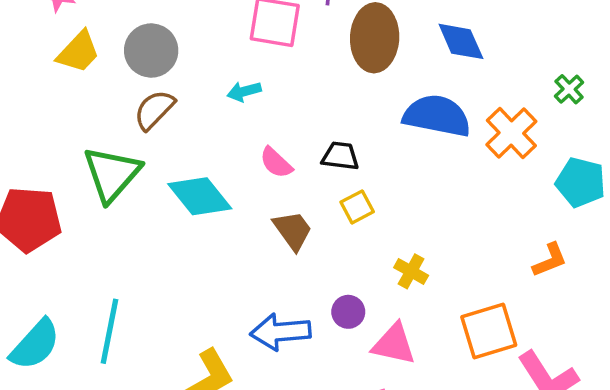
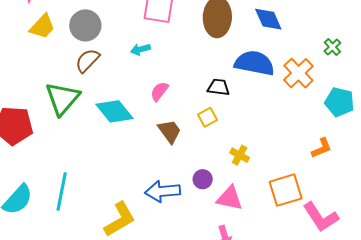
black trapezoid: (340, 156) -> (218, 87), moved
pink semicircle: (276, 163) -> (159, 91), turned 85

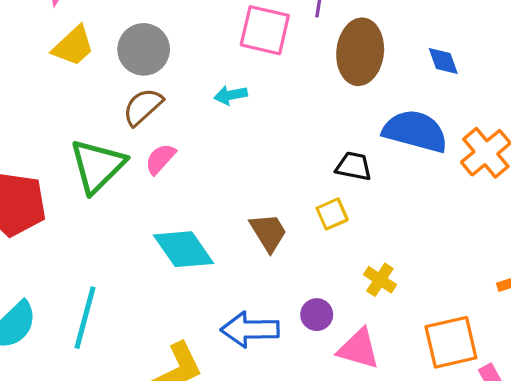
blue diamond: (268, 19) -> (443, 61), size x0.7
pink semicircle: (159, 91) -> (160, 159), moved
cyan diamond: (114, 111) -> (183, 249), moved

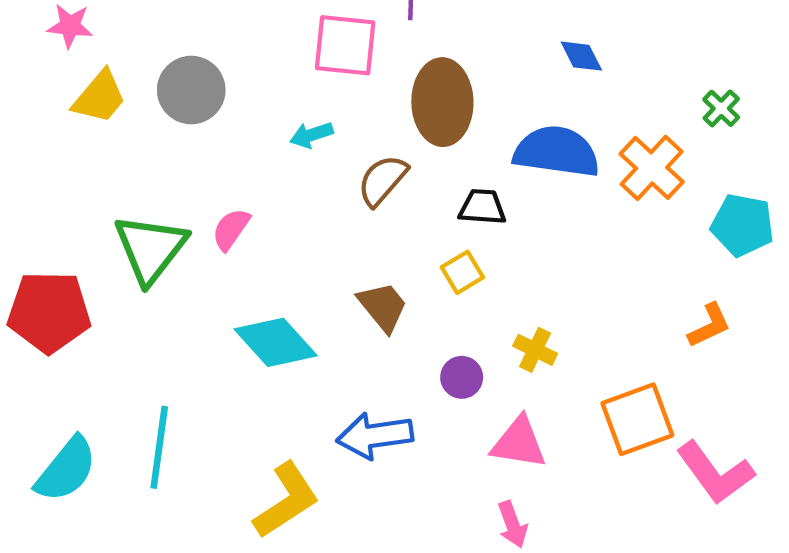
brown ellipse: (360, 52) -> (442, 102), moved
brown semicircle: (143, 107) -> (382, 180), moved
purple circle: (317, 315) -> (462, 377), moved

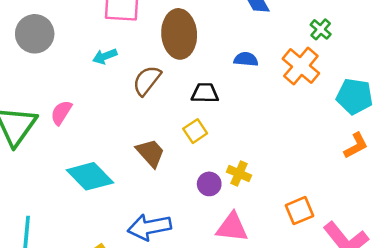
green cross: (721, 108) -> (321, 29), moved
blue semicircle: (556, 152) -> (246, 59), size x0.5
orange L-shape: (709, 325) -> (356, 146), moved
purple circle: (462, 377) -> (209, 184), moved
orange square: (637, 419) -> (300, 211), size x0.7

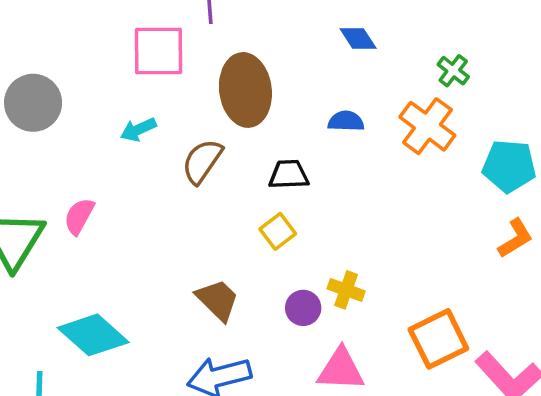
brown trapezoid: (150, 153) -> (218, 300), moved
cyan diamond: (90, 176) -> (93, 335), moved
orange square: (300, 211) -> (438, 339), size x1.4

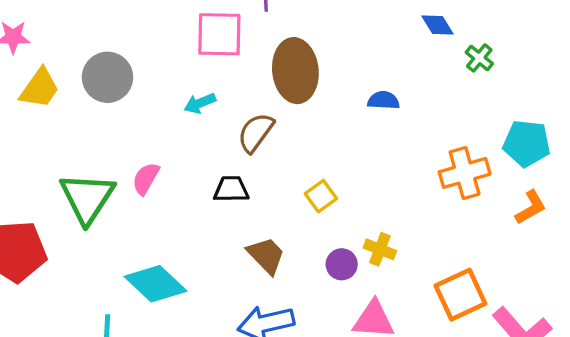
blue diamond: (358, 39) -> (438, 25), moved
orange cross: (427, 126) -> (465, 173), moved, turned 36
black trapezoid: (289, 175) -> (231, 189), moved

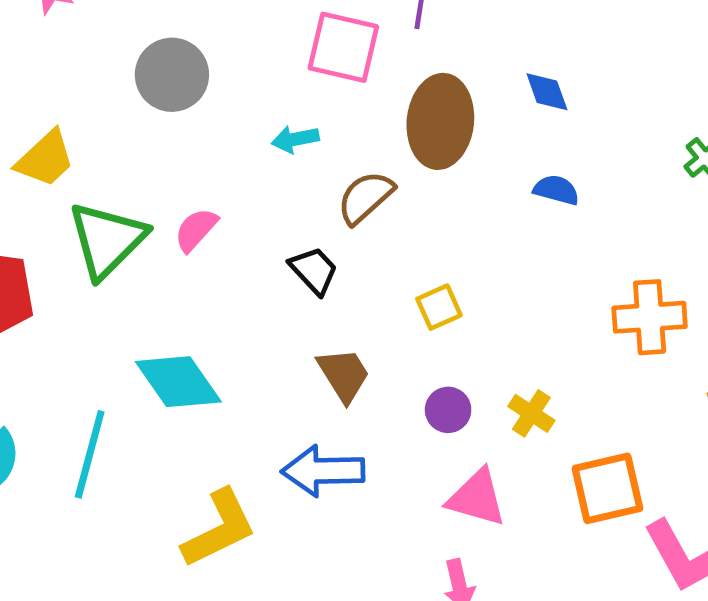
blue diamond: (438, 25) -> (547, 92), moved
yellow trapezoid: (40, 88) -> (45, 159), moved
black trapezoid: (231, 189) -> (314, 270), turned 36
yellow cross: (380, 249) -> (531, 413), moved

